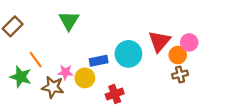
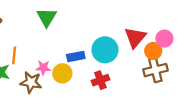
orange line: (36, 60) -> (14, 55), turned 42
brown cross: (180, 75) -> (155, 70), size x1.5
red cross: (115, 94) -> (100, 80), moved

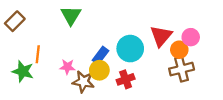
blue rectangle: (76, 57) -> (100, 55), turned -42
yellow circle: (62, 73) -> (99, 70), moved
brown star: (31, 82) -> (83, 82), moved

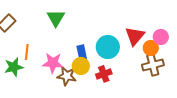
blue rectangle: (100, 55) -> (82, 53), turned -49
pink star: (67, 67) -> (53, 63), size x1.5
green star: (23, 71) -> (14, 67), turned -30

